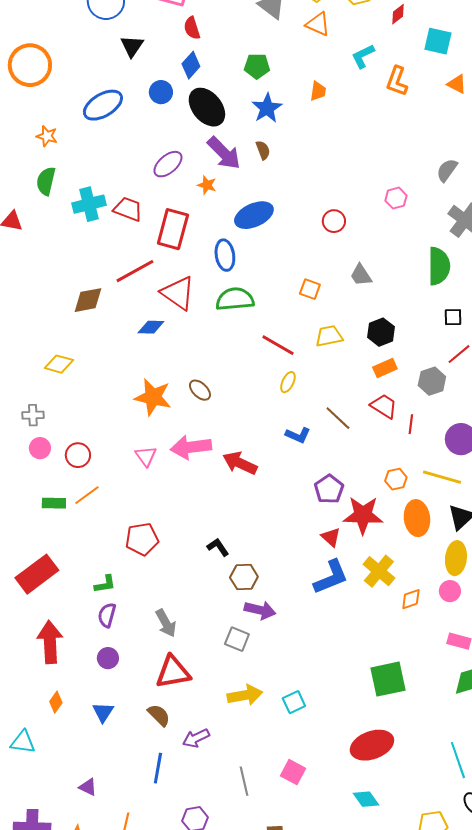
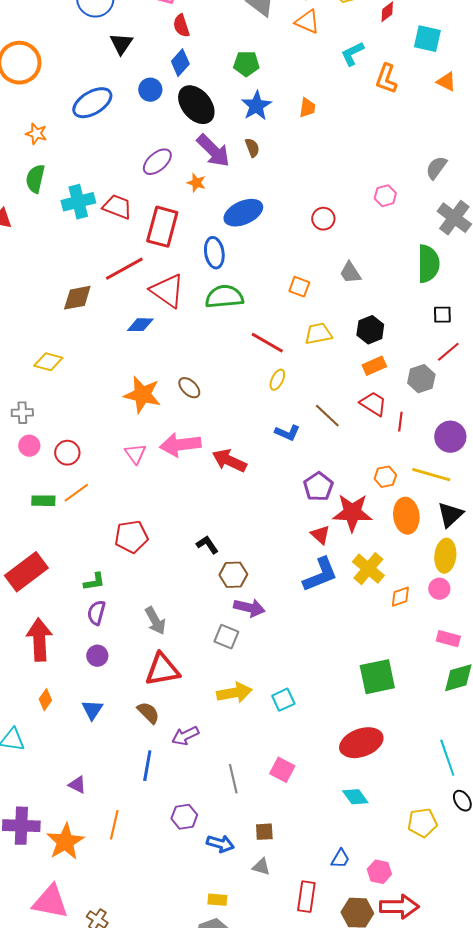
orange trapezoid: (318, 91) -> (307, 108), moved

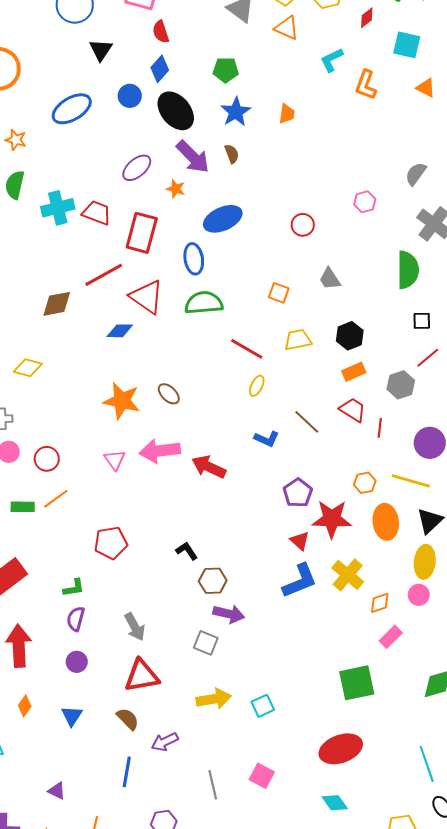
pink rectangle: (448, 639) -> (391, 637), moved, turned -60

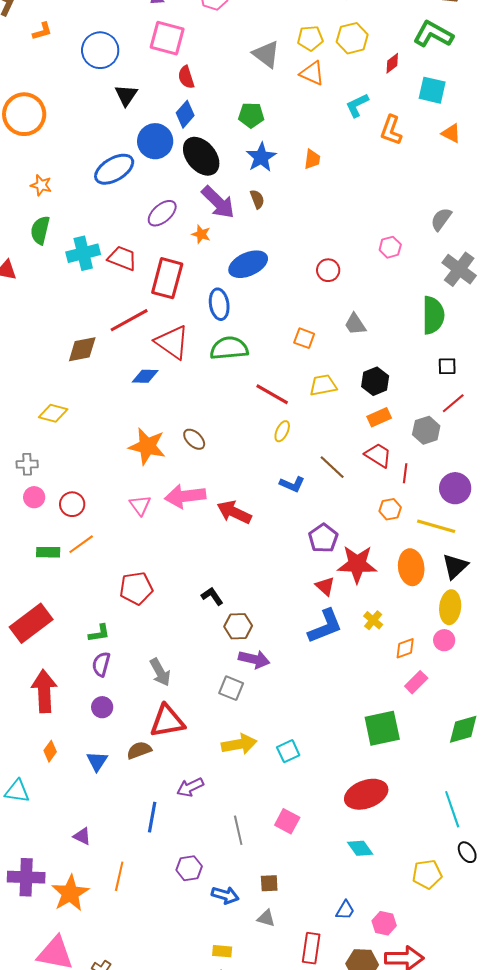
blue circle: (130, 96) -> (155, 141), size x1.5
blue ellipse: (72, 109) -> (114, 169), moved
orange hexagon: (365, 483) -> (390, 509), moved
yellow cross: (348, 575) -> (373, 620), size x0.6
brown semicircle: (128, 719) -> (139, 750), moved, turned -65

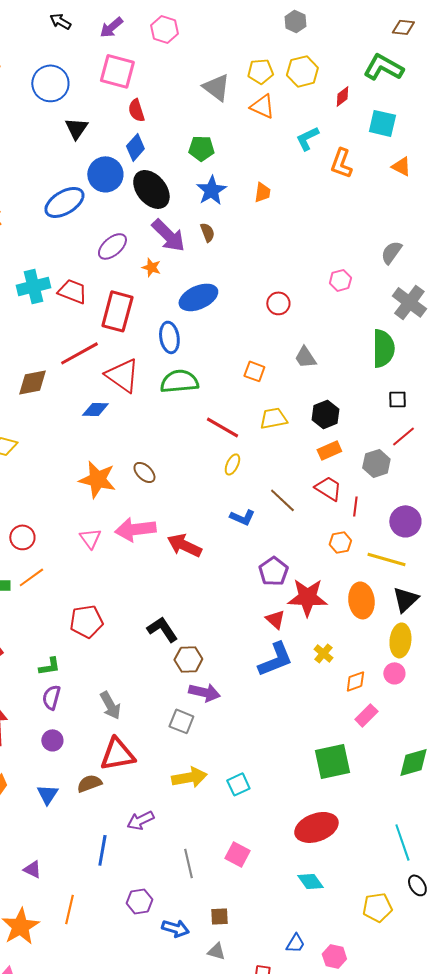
black L-shape: (212, 596) -> (162, 629), size x1.4

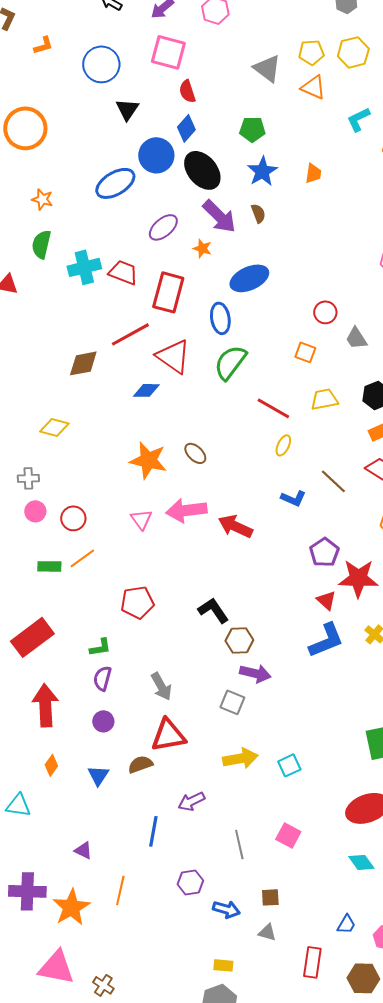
red circle: (278, 303) -> (325, 312), moved
green semicircle: (179, 381) -> (230, 362), turned -48

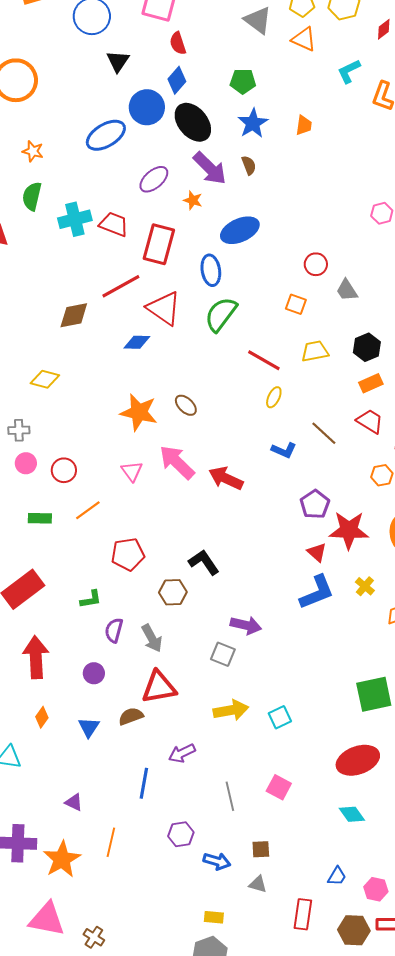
pink arrow: (186, 510) -> (177, 462), turned 51
orange line: (82, 558) -> (88, 510), moved
brown hexagon: (239, 640) -> (173, 592), moved
purple semicircle: (102, 678) -> (114, 630), moved

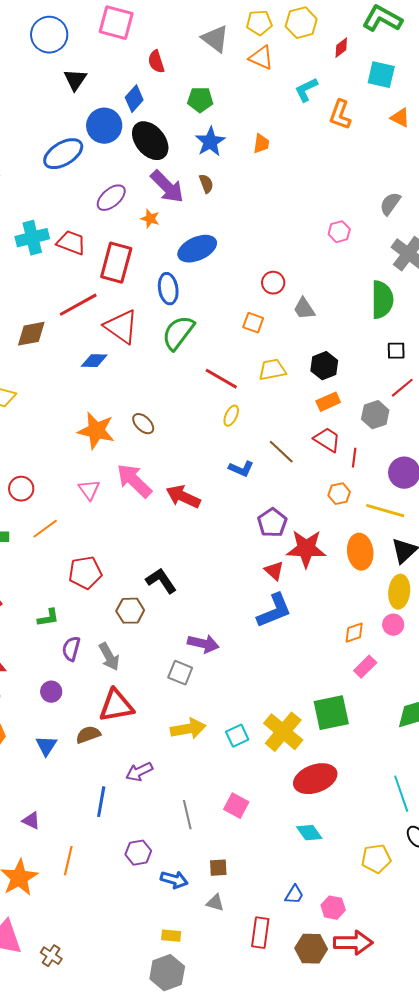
red semicircle: (178, 43) -> (156, 62), moved
yellow cross: (365, 586) -> (283, 732), moved, size x2.0

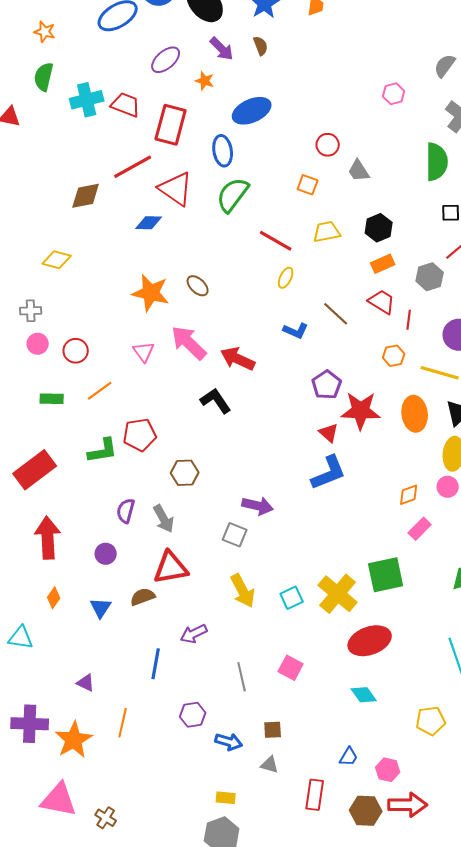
purple arrow: (167, 187) -> (222, 49), size x0.7
black L-shape: (161, 581) -> (216, 401), moved
green L-shape: (48, 618) -> (103, 451), moved, size x1.4
yellow arrow: (188, 729) -> (243, 591), turned 72

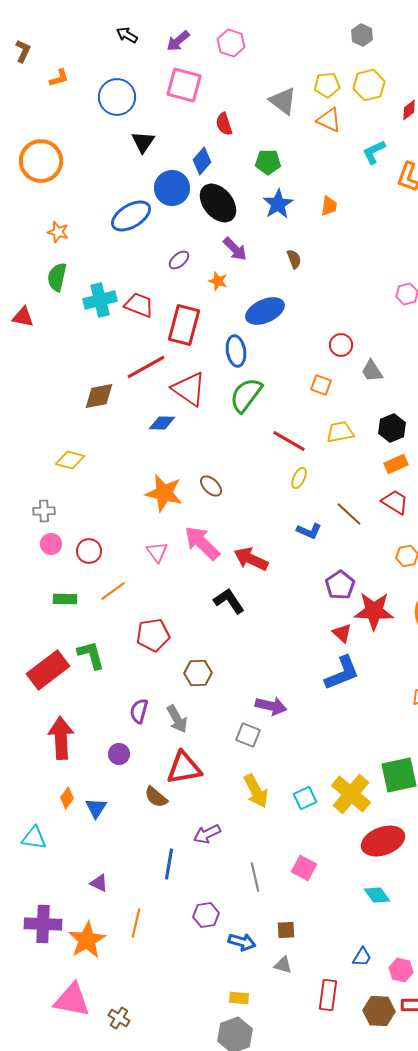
brown semicircle: (261, 46) -> (294, 259), moved
purple ellipse: (166, 60) -> (179, 260), size x0.7
green L-shape: (103, 451) -> (91, 655), moved, turned -96
brown semicircle: (143, 597) -> (156, 797), turned -120
blue triangle: (101, 608) -> (96, 808), moved

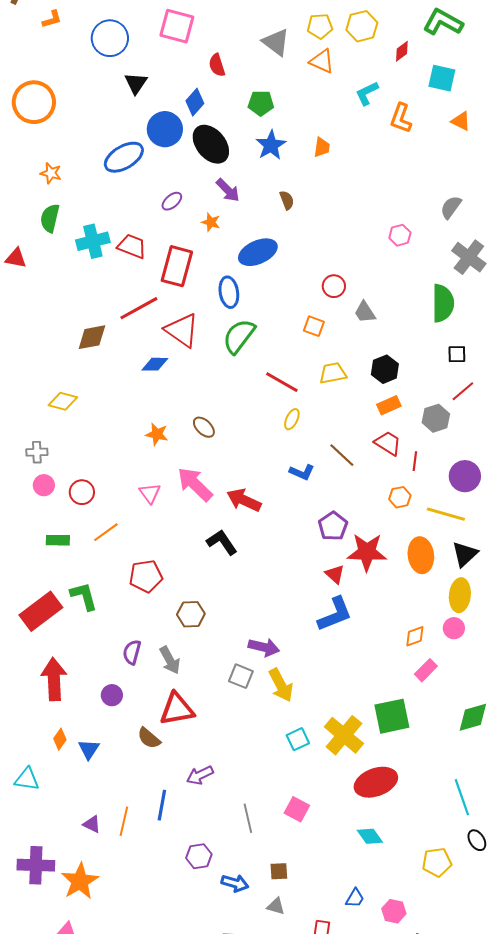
orange star: (164, 493) -> (157, 434), size x0.6
yellow arrow: (256, 791) -> (281, 685), moved
orange line: (136, 923) -> (124, 821), moved

